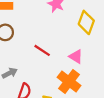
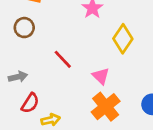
orange cross: (69, 81) -> (106, 107), moved

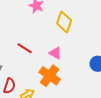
orange cross: (106, 107) -> (50, 76), moved

